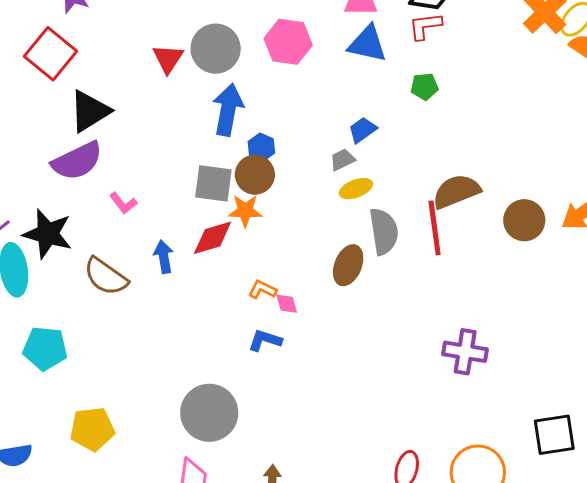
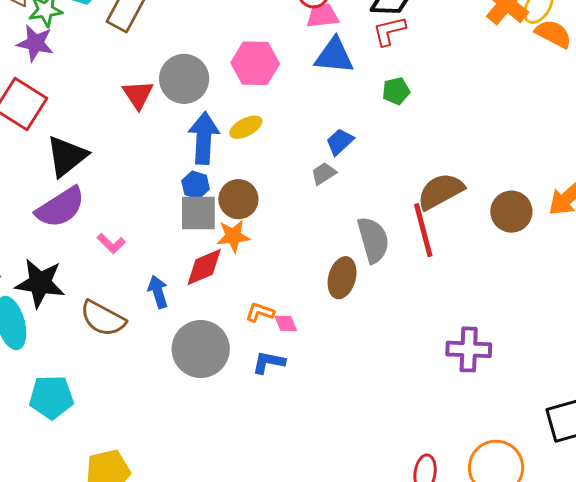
blue hexagon: (261, 147) -> (196, 185), moved
yellow ellipse: (356, 189) -> (246, 127), moved
gray circle: (209, 413) -> (201, 349), moved

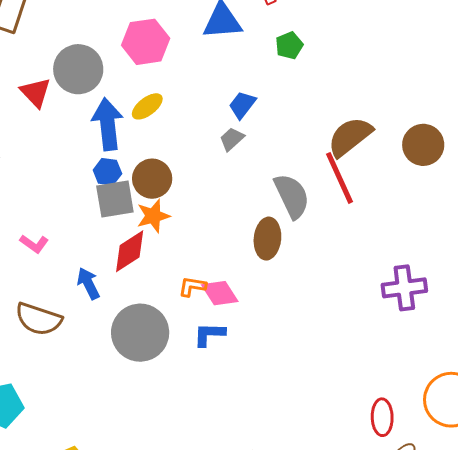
pink diamond: (286, 323) -> (220, 293), size x1.5

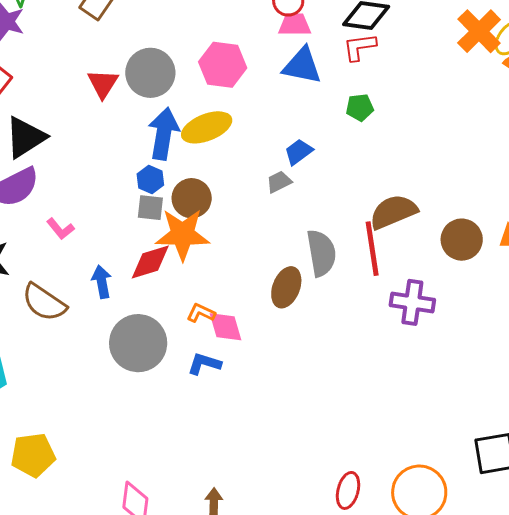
yellow ellipse: (147, 106) -> (207, 127), size x1.5
gray square: (115, 199) -> (150, 208), size x0.7
orange star: (153, 216) -> (183, 234), size x1.6
purple cross: (404, 288) -> (412, 302), moved

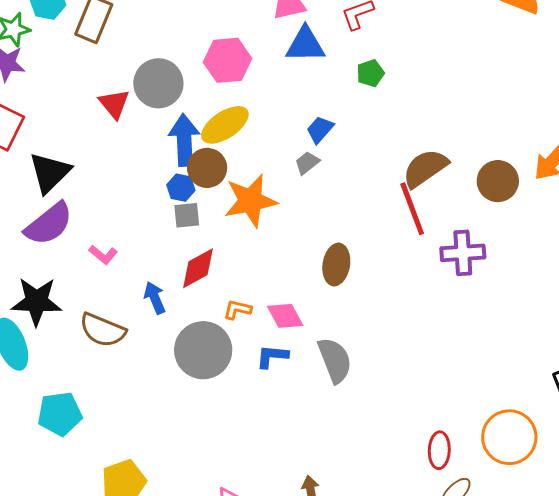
brown circle: (192, 198) -> (207, 168), moved
orange star: (183, 234) -> (251, 201), moved
gray semicircle: (321, 253) -> (335, 360), moved
orange L-shape: (201, 313) -> (237, 310), moved

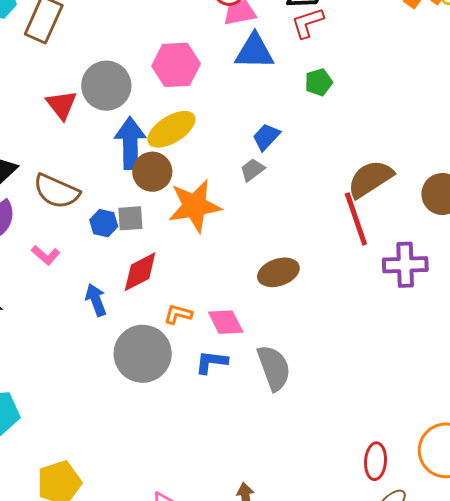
blue hexagon: (181, 188) -> (104, 223), moved
brown ellipse: (336, 265) -> (278, 272), turned 60
brown semicircle: (103, 330) -> (56, 191), moved

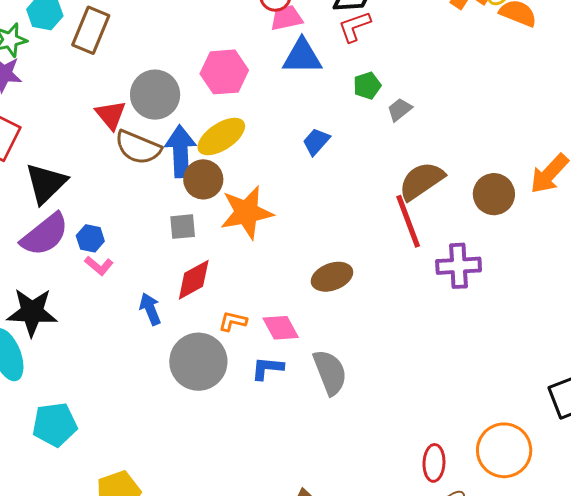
gray trapezoid: (252, 170) -> (400, 110), moved
brown semicircle: (56, 191) -> (138, 147), moved
blue hexagon: (104, 223) -> (90, 238), moved

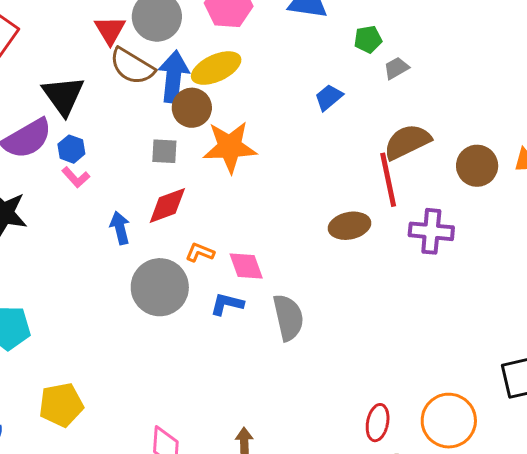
blue trapezoid: (316, 142) -> (329, 97), moved
black triangle: (46, 183) -> (63, 96), moved, turned -30
brown ellipse: (332, 277) -> (350, 226), moved

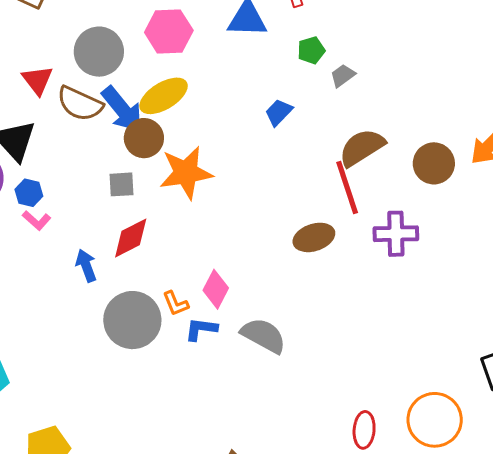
red triangle: (110, 30) -> (37, 80), moved
blue arrow: (174, 77) -> (122, 109), turned 141
orange L-shape: (200, 252) -> (175, 304), moved, turned -128
pink diamond: (246, 266) -> (216, 289), turned 54
gray semicircle: (288, 317) -> (263, 336), turned -42

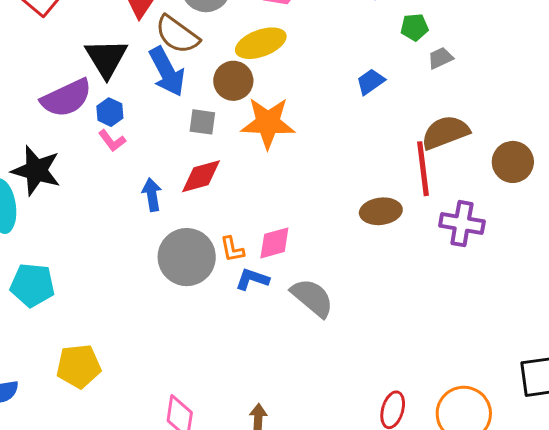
blue arrow: (122, 109) -> (167, 72), moved
pink diamond: (216, 289) -> (274, 243), turned 36

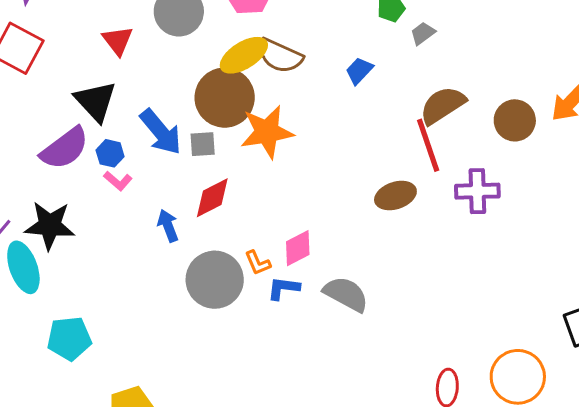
brown semicircle: (177, 35) -> (280, 56), moved
blue arrow: (167, 72) -> (161, 132), moved
brown circle: (233, 81) -> (225, 98), size x1.5

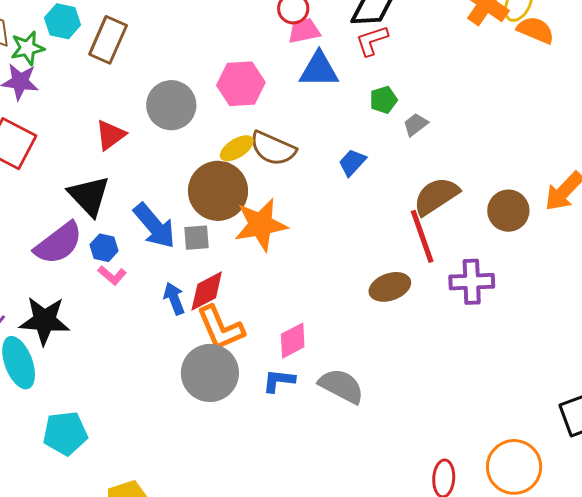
red triangle: (118, 41) -> (110, 135), turned 32
yellow ellipse: (244, 55) -> (237, 148), size x0.7
blue arrow: (168, 226) -> (174, 299), moved
orange L-shape: (258, 263) -> (221, 328), moved, size x1.8

